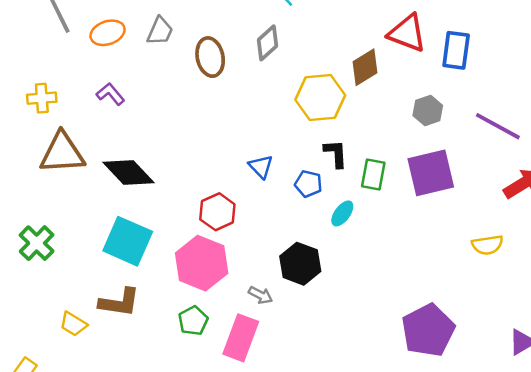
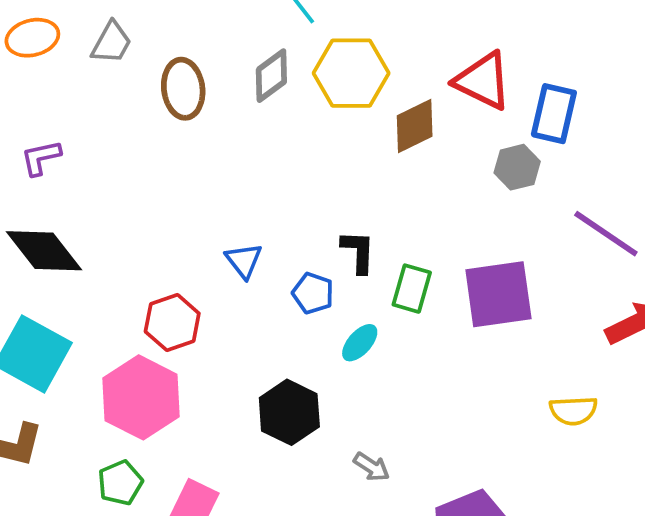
purple L-shape: (110, 94) -> (41, 158), moved, turned -68
yellow hexagon: (320, 97) -> (351, 73), moved
gray hexagon: (428, 110) -> (517, 167), moved
gray arrow: (260, 295) -> (372, 467), moved

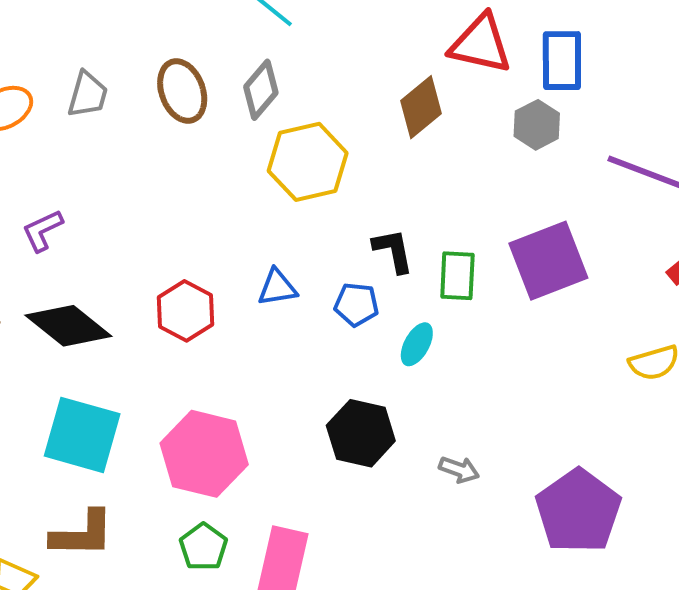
yellow hexagon: (351, 73) -> (308, 162), moved
brown ellipse: (183, 89) -> (182, 91), moved
blue triangle: (244, 261) -> (277, 288), turned -48
red hexagon: (172, 323) -> (186, 311), moved

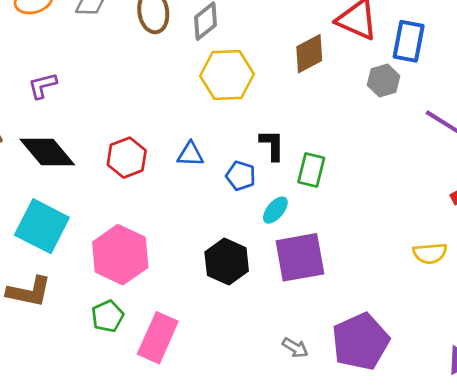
purple square: (548, 261) -> (300, 257), moved
gray arrow: (459, 470) -> (295, 348), moved

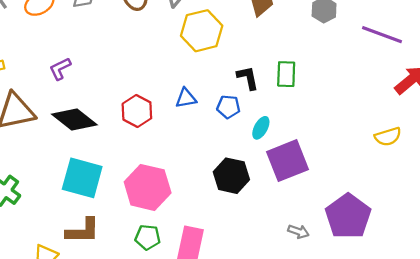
green rectangle: (311, 170) -> (286, 74), moved
green pentagon: (108, 316) -> (148, 237), turned -30

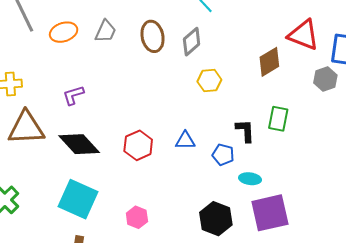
yellow hexagon: (202, 31) -> (209, 81), size x0.6
green rectangle: (286, 74) -> (278, 119), moved
cyan ellipse: (261, 128) -> (250, 179), turned 60
pink hexagon: (148, 187) -> (137, 217), size x0.5

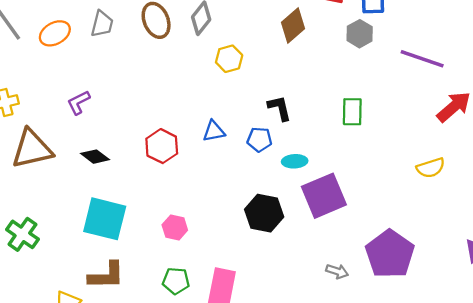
green rectangle: (278, 119) -> (352, 112), moved
black diamond: (79, 144) -> (95, 157), size x0.6

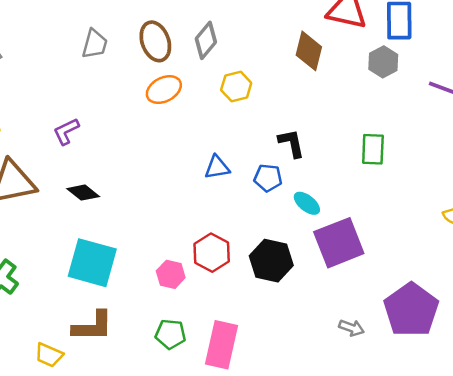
brown diamond: (293, 25) -> (309, 51), turned -36
orange ellipse: (55, 33) -> (164, 90), moved
red hexagon: (162, 146) -> (212, 253), moved
cyan ellipse: (295, 161) -> (307, 203), turned 40

